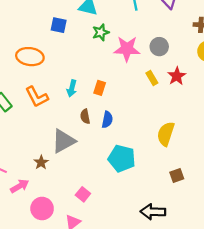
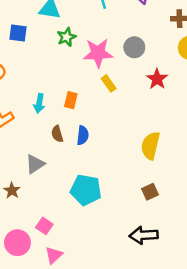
yellow rectangle: (152, 78) -> (109, 83), moved
gray triangle: (64, 141) -> (35, 164), size x0.7
cyan pentagon: (122, 158) -> (86, 190), moved
brown square: (177, 176) -> (150, 192), moved
pink square: (83, 194) -> (44, 226), moved

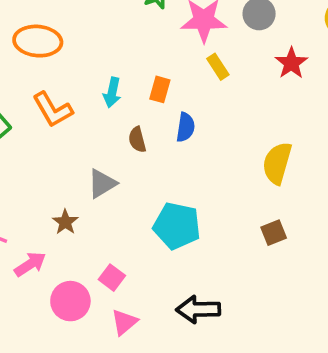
blue semicircle: (83, 135) -> (185, 127), moved
black arrow: (144, 235) -> (198, 309), moved

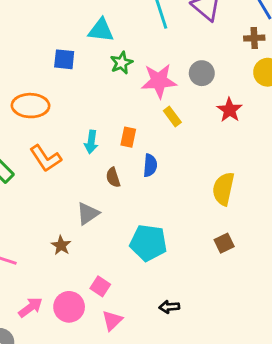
pink arrow: (30, 264) -> (30, 307), moved
black arrow: (198, 309) -> (169, 307), size x0.6

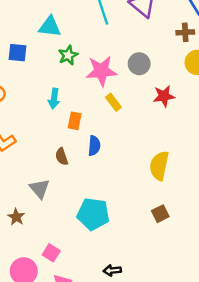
red star: (229, 110) -> (164, 96), turned 30
cyan arrow: (91, 142) -> (54, 99), moved
gray triangle: (88, 214) -> (40, 189), turned -35

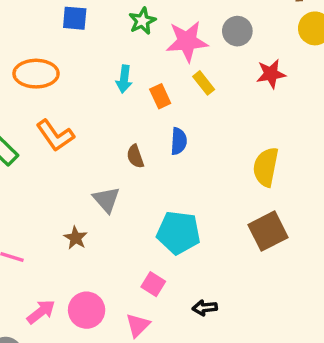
orange rectangle: (75, 121) -> (160, 96), moved, turned -36
brown square: (160, 214) -> (268, 231), size x1.6
pink square: (51, 253) -> (153, 284), moved

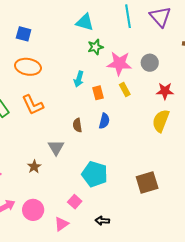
blue square: (75, 18) -> (24, 34), moved
yellow semicircle: (266, 167) -> (161, 121), moved

